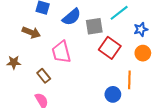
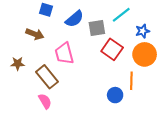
orange circle: (143, 53) -> (145, 54), size x1.5
brown rectangle: (44, 76) -> (47, 77), size x1.6

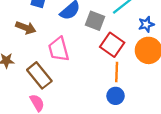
gray square: (97, 28) -> (95, 21), turned 30
orange line: (131, 81) -> (117, 72), moved

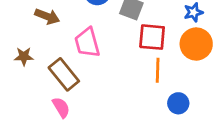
red square: (112, 45) -> (152, 37), turned -30
blue circle: (116, 96) -> (178, 103), moved

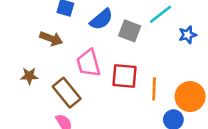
red square: (152, 37) -> (125, 76), moved
orange circle: (196, 44) -> (190, 97), moved

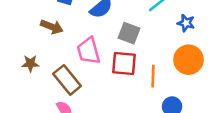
gray square: (130, 31) -> (129, 33), moved
blue star: (188, 35) -> (186, 23), turned 30
orange circle: (190, 97) -> (188, 60), moved

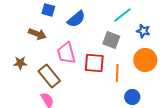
gray square: (129, 33) -> (111, 40), moved

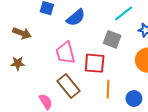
brown arrow: (37, 34) -> (22, 33), moved
orange line: (117, 73) -> (108, 89), moved
brown rectangle: (49, 76) -> (69, 86), moved

